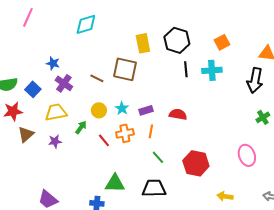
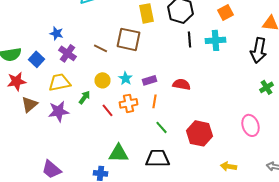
purple star: (55, 141) -> (58, 111), size x1.5

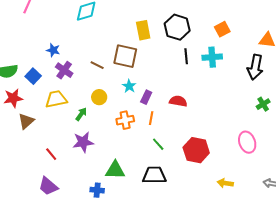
cyan star: (126, 78) -> (129, 86), moved
purple rectangle: (150, 80) -> (146, 97), turned -48
red line: (108, 110) -> (51, 154), moved
purple star: (58, 111) -> (83, 142), moved

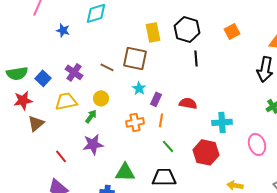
blue star: (53, 50) -> (63, 30), moved
cyan cross: (212, 57) -> (222, 122), moved
yellow circle: (99, 97) -> (101, 98), moved

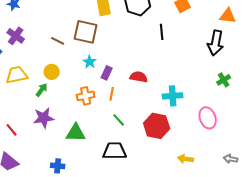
black line: (196, 58) -> (162, 32), moved
purple cross: (74, 72) -> (16, 36), moved
green triangle: (125, 172) -> (76, 133), moved

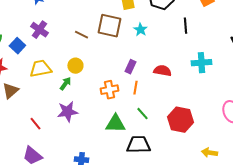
cyan star: (90, 62) -> (140, 30), moved
cyan cross: (173, 96) -> (201, 63), moved
green triangle: (76, 133) -> (115, 124), moved

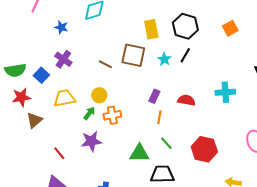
black line: (185, 26) -> (185, 55), moved, turned 35
orange cross: (109, 90) -> (112, 115), moved

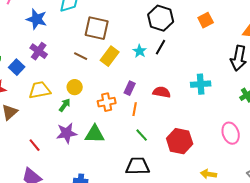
blue star: (61, 27) -> (37, 19), size x1.5
yellow rectangle: (151, 29) -> (110, 56), moved, turned 48
brown square: (133, 55) -> (97, 28), moved
orange cross: (112, 115) -> (107, 102), moved
green triangle: (139, 153) -> (95, 134), moved

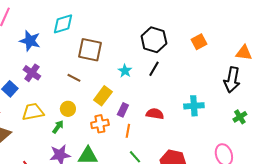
cyan star: (140, 51) -> (125, 71), moved
yellow rectangle: (110, 56) -> (103, 96), moved

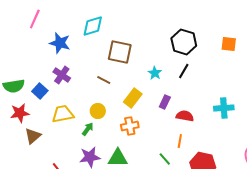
orange square: (199, 42) -> (229, 44), turned 35
purple rectangle: (123, 110) -> (165, 102), moved
orange line: (128, 131) -> (180, 141), moved

